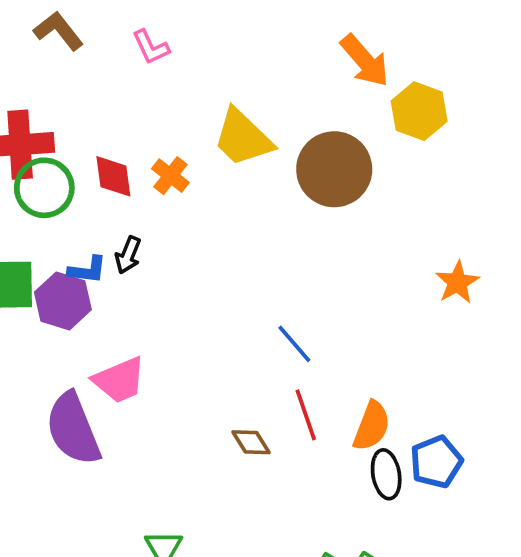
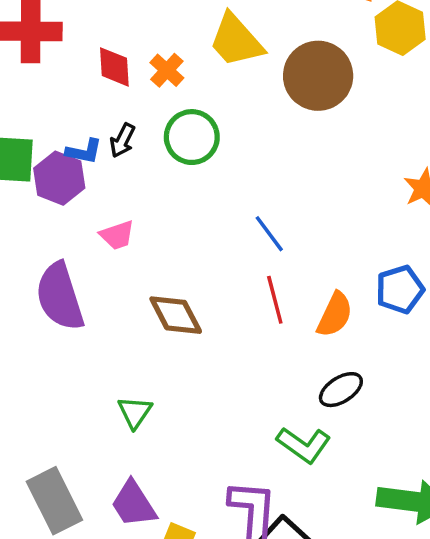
green circle: (44, 188) -> (192, 137), moved
pink trapezoid: (119, 380) -> (117, 235), moved, size x0.7
brown diamond: (251, 442) -> (176, 315), moved, size x1.5
blue pentagon: (436, 462) -> (400, 289), moved
black ellipse: (386, 474) -> (341, 390), moved, turned 63

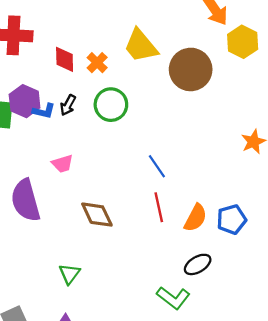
purple hexagon: (59, 178) -> (25, 101), moved
blue pentagon: (400, 289) -> (232, 219), moved

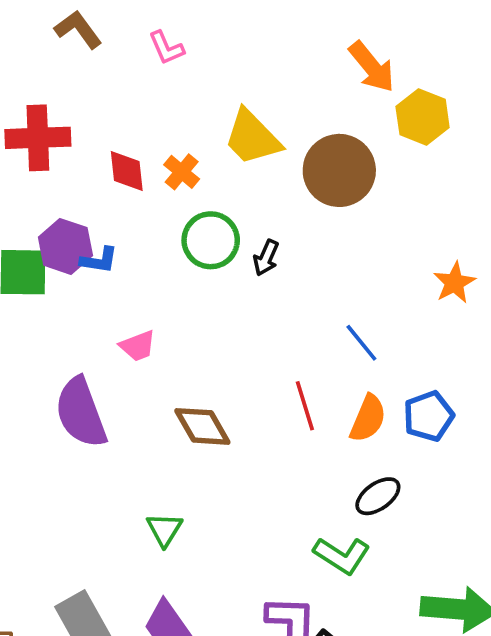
black arrow: (68, 105) -> (266, 258), moved
blue line: (157, 166) -> (361, 343), moved

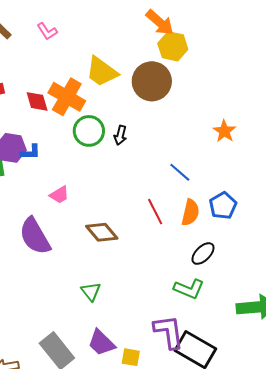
yellow hexagon: (423, 117) -> (173, 46), moved
orange cross: (182, 172) -> (67, 97), size x1.8

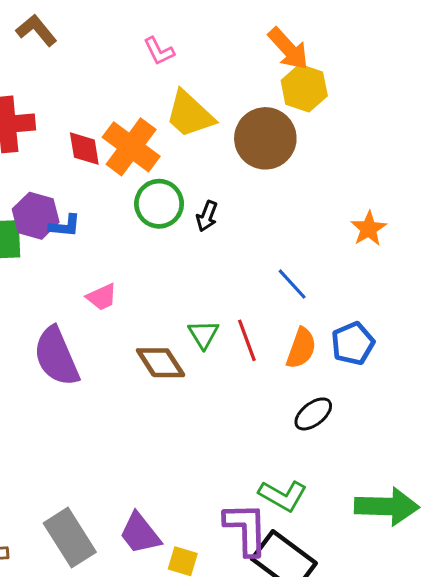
pink L-shape: (47, 31) -> (159, 51), moved
green L-shape: (189, 289) -> (283, 496), moved
green triangle: (91, 291) -> (203, 334), moved

